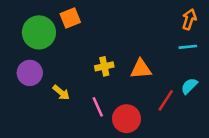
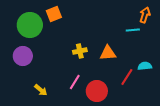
cyan line: (188, 47) -> (133, 30), moved
cyan semicircle: (189, 86) -> (145, 66), turned 40
yellow arrow: (61, 93) -> (41, 90), moved
pink line: (98, 107) -> (75, 82), turned 56

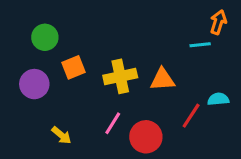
orange square: (54, 14) -> (74, 67), moved
green circle: (30, 25) -> (45, 37), size x0.7
yellow cross: (80, 51) -> (120, 76), size x1.5

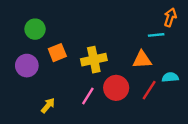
orange triangle: (162, 80) -> (142, 60), moved
yellow arrow: (61, 135) -> (48, 105), turned -91
red circle: (146, 137) -> (116, 88), moved

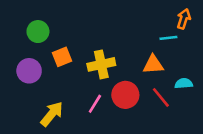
red line: (149, 90) -> (161, 97), turned -72
yellow arrow: (48, 105) -> (52, 114), size x1.5

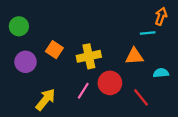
green circle: (38, 32) -> (19, 26), moved
orange square: (62, 57) -> (54, 50), turned -35
red line: (161, 97) -> (141, 97), moved

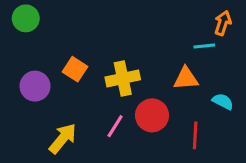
green circle: (19, 26) -> (26, 18), moved
cyan semicircle: (161, 73) -> (223, 102), turned 32
red line: (141, 97) -> (195, 135), turned 42

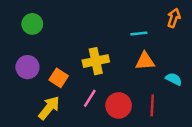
green circle: (26, 18) -> (32, 24), moved
cyan line: (204, 46) -> (139, 34), moved
orange square: (75, 69) -> (59, 78), moved
red circle: (152, 115) -> (119, 105), moved

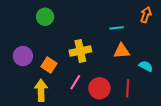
green circle: (32, 24) -> (45, 17), moved
yellow arrow: (49, 108) -> (41, 90), turned -40

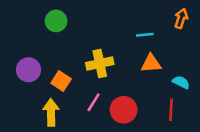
red line: (128, 88) -> (171, 110), moved

